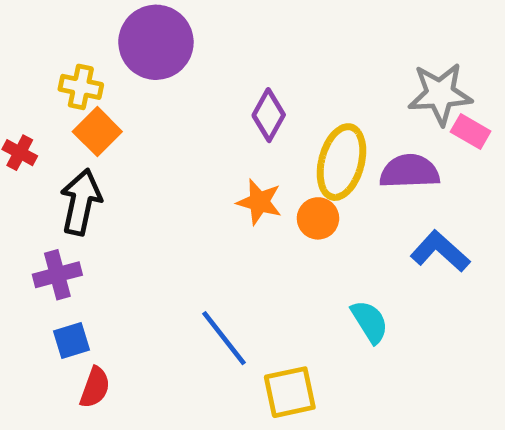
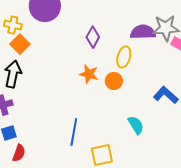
yellow ellipse: (341, 162) -> (124, 57), size x0.7
purple semicircle: (410, 171) -> (143, 32), moved
blue line: (224, 338) -> (74, 132), turned 48

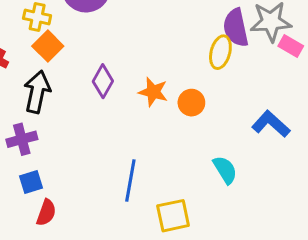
purple semicircle: (143, 32) -> (236, 28), turned -100
purple diamond: (93, 37) -> (103, 81), moved
yellow ellipse: (124, 57) -> (220, 52), moved

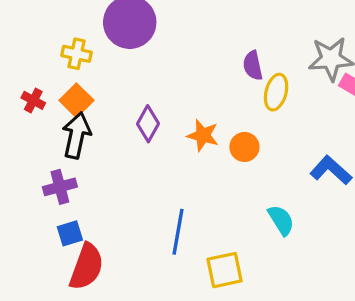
purple semicircle: (236, 28) -> (253, 65), moved, size x0.7
orange square: (48, 46) -> (76, 100), moved
red semicircle: (46, 213) -> (86, 267), size x1.6

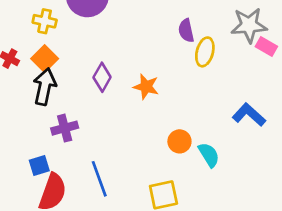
orange circle: (244, 147) -> (179, 141), moved
purple cross: (60, 187) -> (65, 128), moved
blue line: (178, 232) -> (99, 179), moved, turned -30

